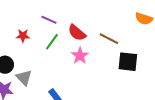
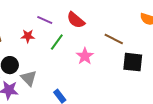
purple line: (49, 20) -> (45, 20), moved
red semicircle: (77, 33) -> (76, 20), moved

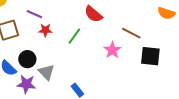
purple line: (45, 20) -> (34, 14), moved
pink star: (85, 56) -> (112, 50), moved

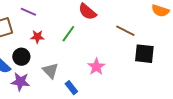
red star: (45, 30) -> (37, 37), moved
pink star: (112, 50) -> (96, 67), moved
gray triangle: (46, 72) -> (50, 71), moved

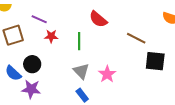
green line: (68, 34) -> (79, 41), turned -36
red star: (37, 37) -> (51, 36), moved
gray triangle: (50, 71) -> (81, 71), moved

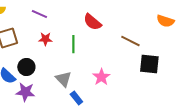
purple line: (39, 19) -> (39, 14), moved
gray triangle: (81, 71) -> (63, 79), moved

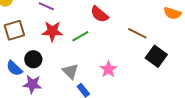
red star: (45, 39) -> (52, 31), size x1.5
green line: (73, 44) -> (80, 36), turned 60
black square: (149, 64) -> (156, 56), turned 30

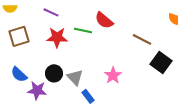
green line: (80, 36) -> (83, 30), moved, turned 42
black circle: (33, 59) -> (54, 73), moved

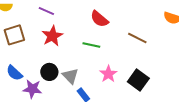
green line: (83, 30) -> (91, 45), moved
red star: (57, 37) -> (52, 36), turned -30
black square: (161, 62) -> (138, 80), moved

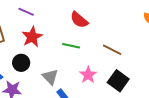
brown line: (137, 38) -> (112, 50), moved
black circle: (49, 72) -> (21, 63), moved

